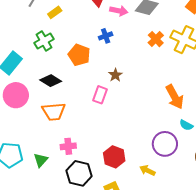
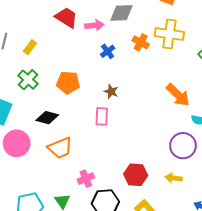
blue cross: (106, 36) -> (108, 51), moved

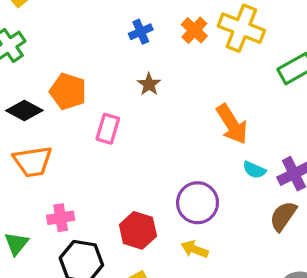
orange pentagon: (68, 83) -> (68, 91), moved
brown star: (111, 91) -> (149, 84), moved
purple circle: (183, 146) -> (198, 203), moved

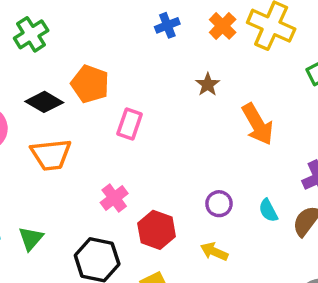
brown star: (149, 84) -> (208, 84), moved
cyan semicircle: (254, 170) -> (268, 210), moved, turned 35
purple circle: (198, 203) -> (219, 204), size x0.6
pink cross: (61, 218) -> (114, 198), moved, turned -30

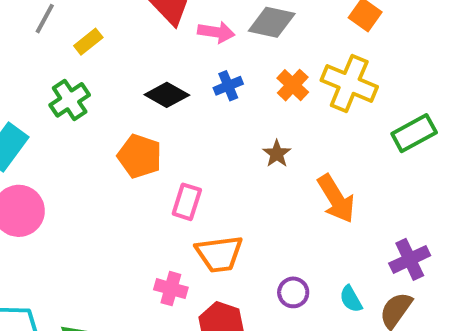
black diamond: (44, 102) -> (167, 95), moved
orange trapezoid: (51, 155) -> (219, 254), moved
pink cross: (114, 198) -> (171, 289), turned -36

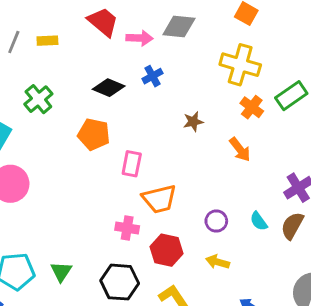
yellow rectangle: (88, 42) -> (47, 41), moved, turned 42
orange cross: (293, 85) -> (252, 107), moved
brown star: (277, 154) -> (193, 122), turned 30
orange arrow: (336, 199) -> (240, 149), size x0.7

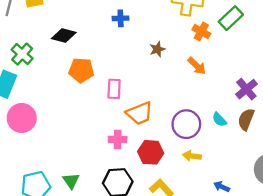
blue cross: (152, 76) -> (121, 18), turned 35
black diamond: (109, 88) -> (64, 36), moved
green cross: (38, 99) -> (22, 54), moved
purple circle: (216, 221) -> (186, 124), size x1.6

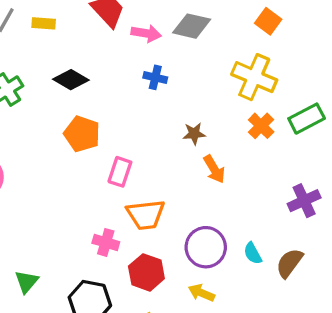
orange arrow: (197, 66) -> (214, 169), moved
purple cross: (246, 89) -> (304, 201), moved

